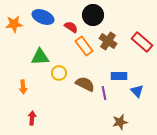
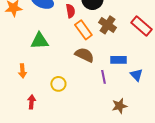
red semicircle: (71, 27) -> (70, 11), turned 48
yellow circle: (59, 73) -> (58, 84), moved
brown semicircle: (85, 84) -> (84, 55), moved

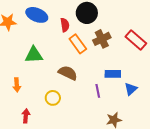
brown cross: (107, 25) -> (102, 39), turned 30
brown semicircle: (84, 55) -> (68, 73), moved
blue triangle: (136, 75) -> (131, 89), turned 32

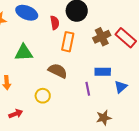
brown cross: (102, 39) -> (102, 37), moved
orange rectangle: (78, 44) -> (68, 42), turned 48
red arrow: (26, 116) -> (16, 114), turned 64

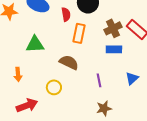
blue rectangle: (103, 72) -> (114, 49), moved
red arrow: (16, 114) -> (27, 105), size x1.5
brown star: (104, 118) -> (104, 108), moved

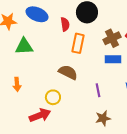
green triangle: (35, 44) -> (24, 46), moved
red arrow: (27, 105) -> (40, 115), moved

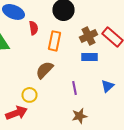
red semicircle: (65, 24) -> (34, 28), moved
brown semicircle: (68, 72) -> (44, 70), turned -72

